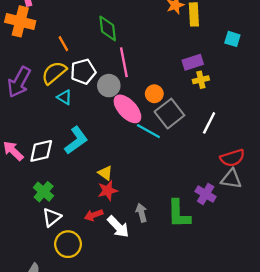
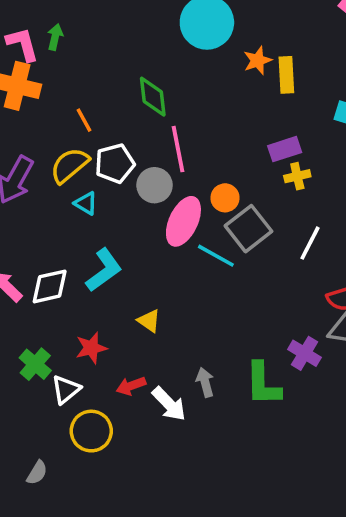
pink ellipse: (127, 109) -> (183, 221), turned 68
red star: (108, 191) -> (91, 348), moved
green cross: (44, 192) -> (35, 364), moved

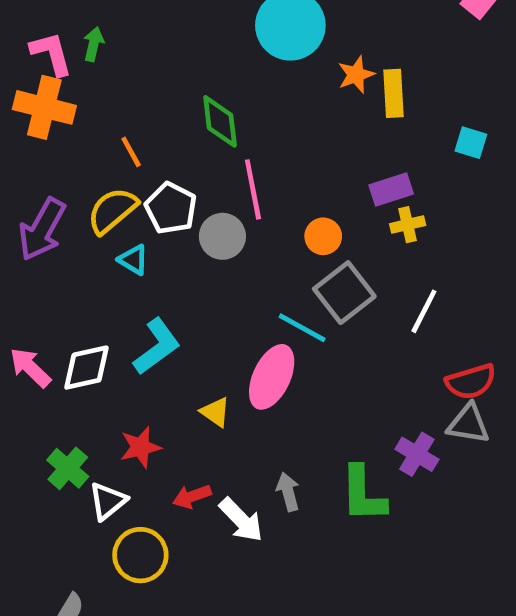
white pentagon: (115, 164) -> (171, 208), turned -30
orange circle: (225, 198) -> (323, 236), moved
pink ellipse: (183, 221) -> (272, 377), moved

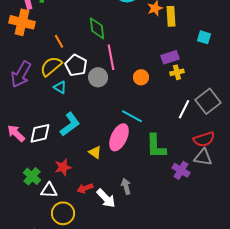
gray square: (344, 293) -> (208, 101), moved
green L-shape: (363, 494) -> (156, 146), moved
white triangle: (108, 501) -> (49, 190), turned 42

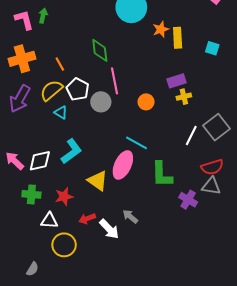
orange cross: (22, 22) -> (22, 59), moved, turned -30
cyan square: (204, 37) -> (212, 48), moved
yellow triangle: (95, 152) -> (98, 181), size x1.5
green cross: (32, 176) -> (31, 194), moved, turned -36
gray arrow: (126, 186) -> (130, 216), turned -35

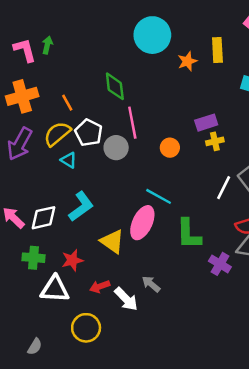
yellow rectangle: (178, 38) -> (217, 50), moved
white triangle: (49, 221) -> (55, 289), size x1.4
yellow circle: (64, 245) -> (86, 328), moved

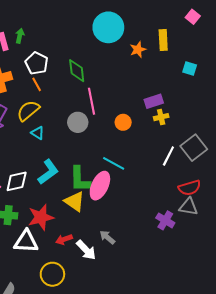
white pentagon: (89, 133) -> (37, 63), moved
green L-shape: (189, 234) -> (80, 179), moved
red star: (72, 260) -> (41, 217), size x1.4

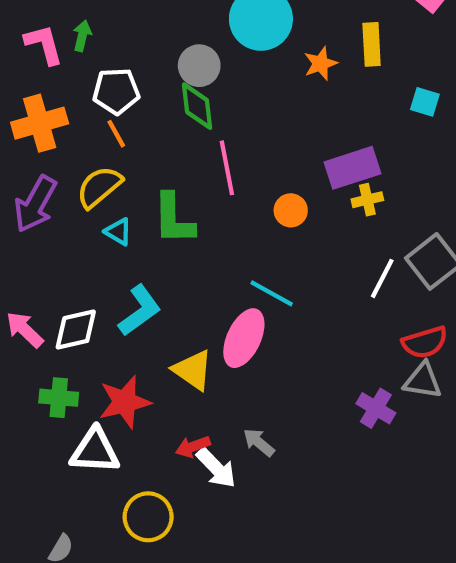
white pentagon: (37, 63) -> (116, 91), turned -30
purple rectangle: (154, 101) -> (352, 168), size x1.4
gray circle: (78, 122) -> (199, 66), moved
green L-shape: (80, 179) -> (174, 219), moved
red arrow: (64, 239) -> (193, 447), moved

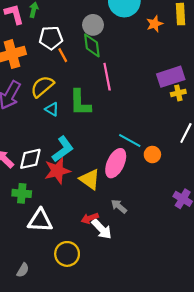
orange line: (116, 134) -> (63, 55), moved
orange circle: (291, 210) -> (152, 155), moved
red star: (125, 402) -> (57, 171), moved
gray arrow: (259, 442) -> (119, 206), moved

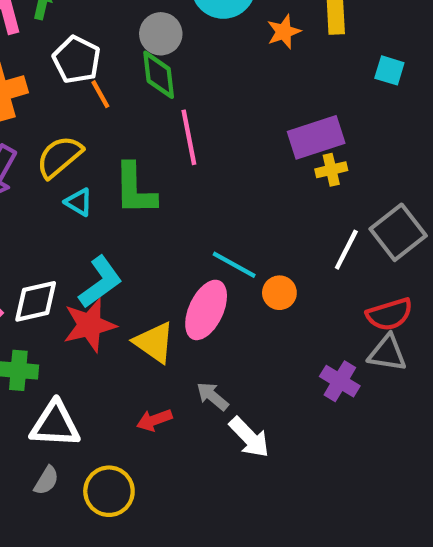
white pentagon: (51, 38) -> (77, 60), turned 30
white arrow: (102, 229) -> (249, 437), moved
gray semicircle: (23, 270) -> (46, 480), moved

